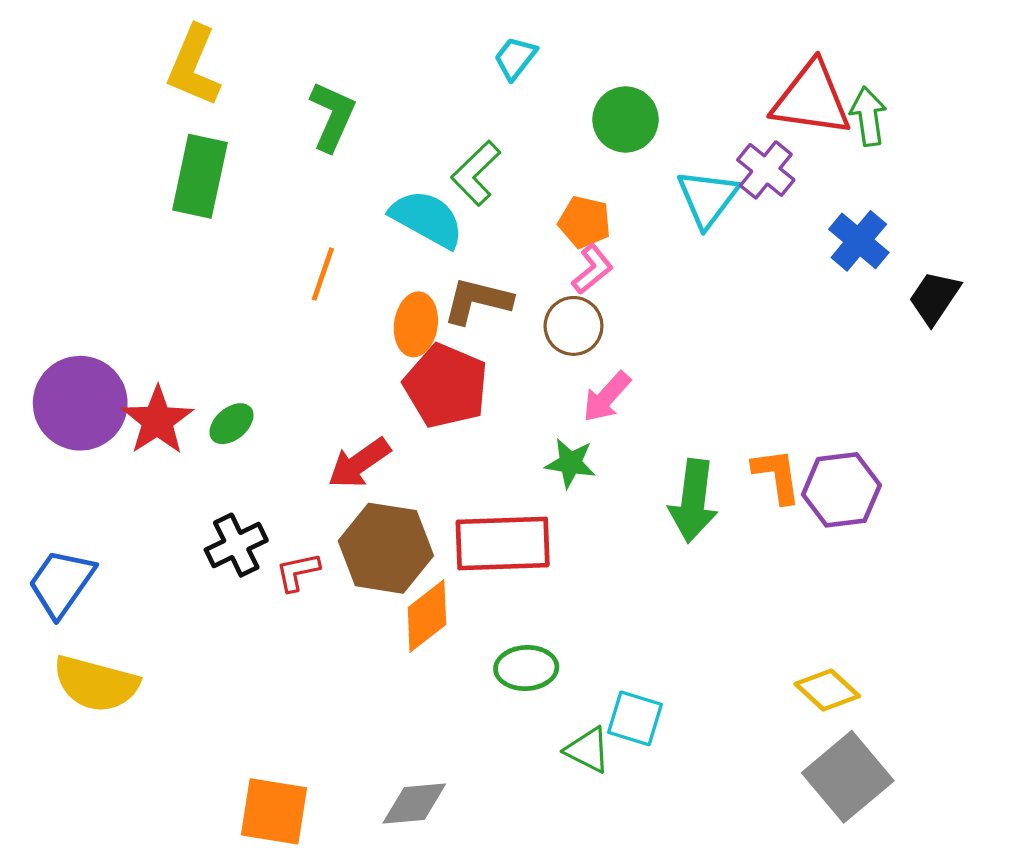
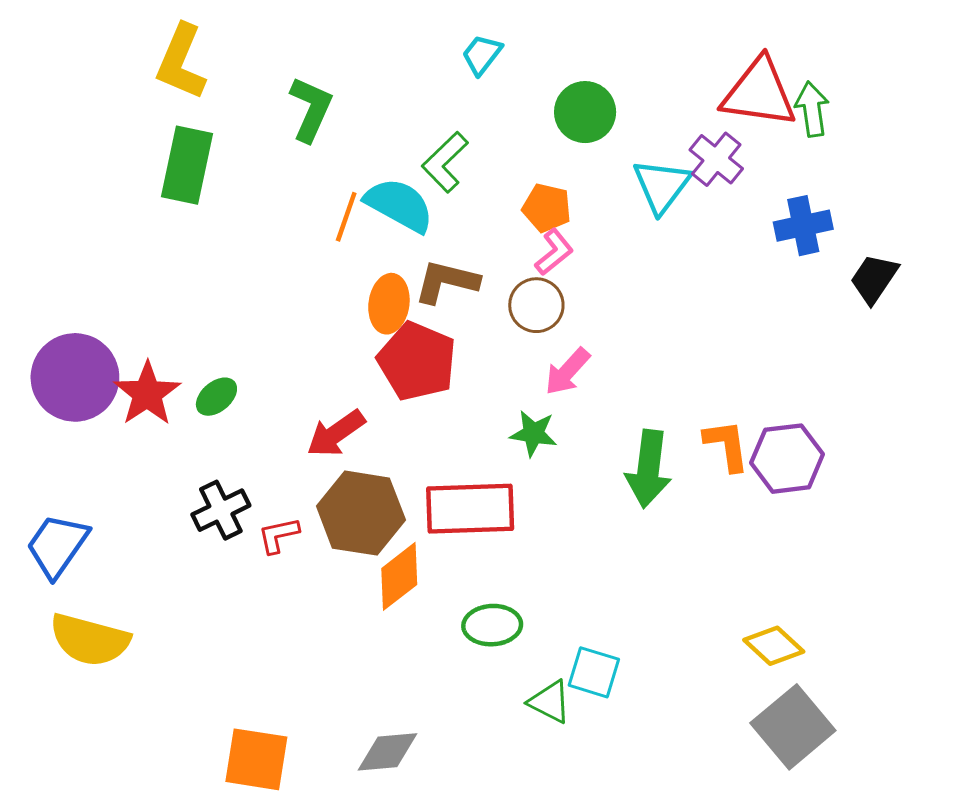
blue cross: (859, 241) -> (803, 226), turned 38
orange line: (323, 274) -> (346, 217), moved

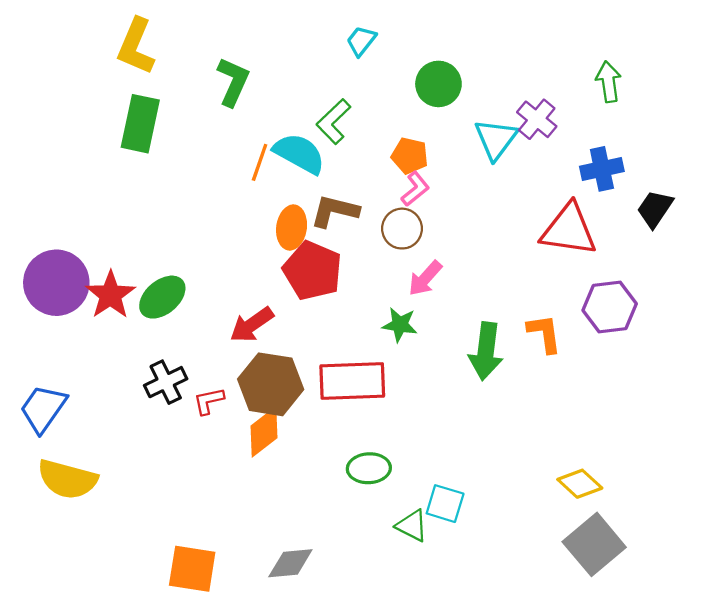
red triangle: (759, 93) -> (569, 230), moved
green ellipse: (216, 397) -> (162, 297), size x1.5
purple hexagon: (787, 459) -> (610, 307), moved
orange diamond: (399, 576) -> (264, 432), moved

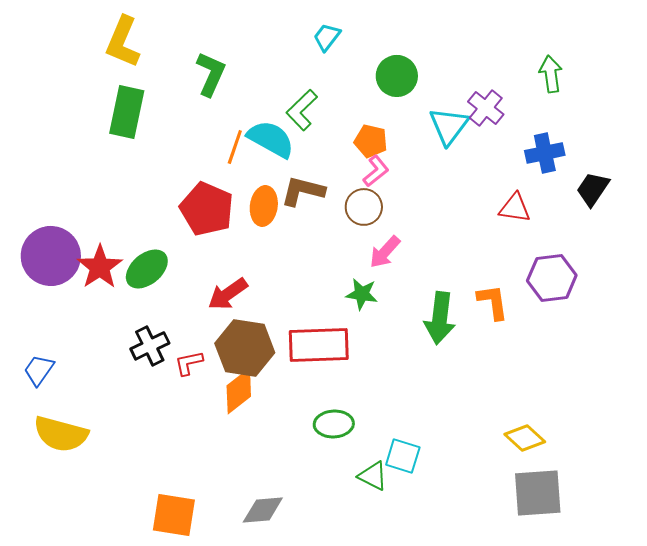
red triangle: (569, 230) -> (515, 208), size x0.6
red pentagon: (313, 271) -> (207, 209), moved
blue trapezoid: (43, 409) -> (39, 370), size x0.7
gray square: (594, 544) -> (538, 493), turned 36

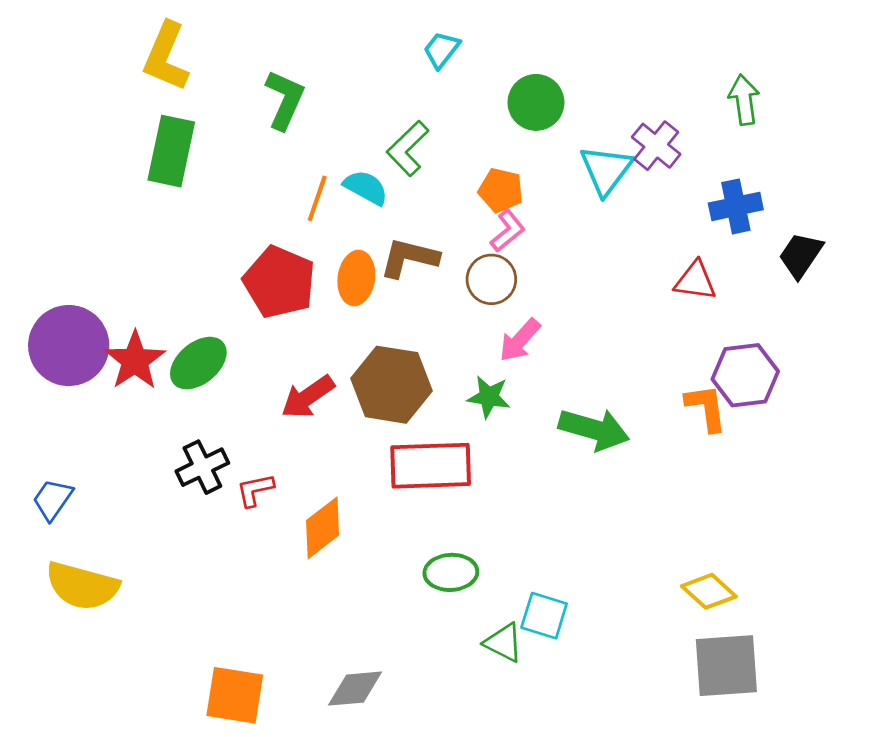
cyan semicircle: (271, 139) -> (366, 188), size x0.7
orange L-shape: (493, 302) -> (706, 408), moved
green arrow: (440, 318) -> (594, 429), turned -81
brown hexagon: (245, 348) -> (391, 385), moved

